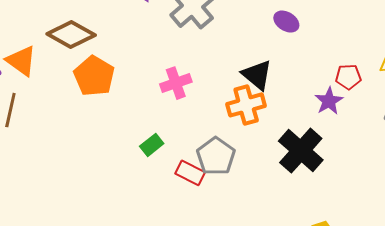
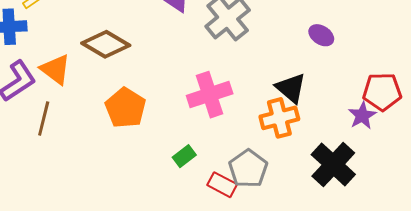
orange pentagon: (94, 76) -> (125, 108), moved
red pentagon: (348, 77) -> (382, 92), size x1.5
pink cross: (176, 83) -> (210, 95), size x1.4

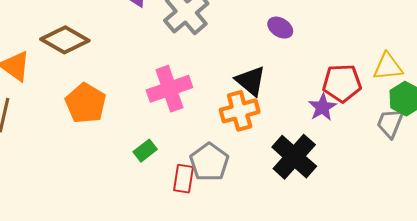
red rectangle: (222, 185) -> (183, 179), turned 72

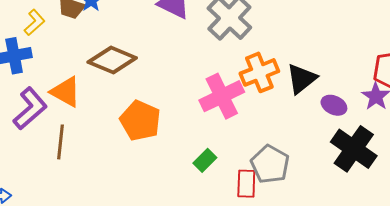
purple ellipse: (280, 28) -> (334, 105), moved
black triangle: (251, 81) -> (302, 79), turned 48
orange cross: (240, 111) -> (259, 72), moved

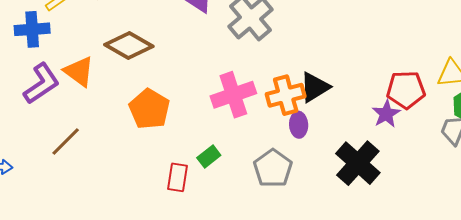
orange cross: (259, 72) -> (286, 95), moved
purple ellipse: (334, 105) -> (299, 125), moved, turned 55
brown line: (61, 142) -> (66, 141), moved, turned 32
red rectangle: (246, 184) -> (177, 177), moved

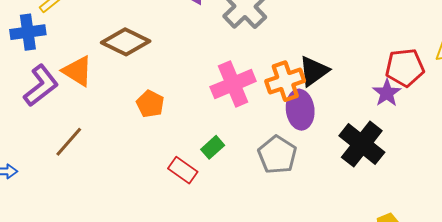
orange pentagon: (149, 109) -> (150, 104), size x0.7
purple ellipse: (299, 125) -> (300, 110), size x1.5
red rectangle: (177, 177) -> (183, 170), turned -60

